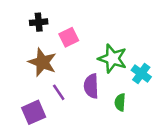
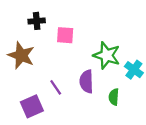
pink square: (69, 37) -> (65, 35), turned 30
brown star: (42, 62) -> (21, 55), moved

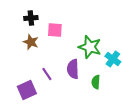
brown star: (21, 55) -> (31, 42), moved, size x0.7

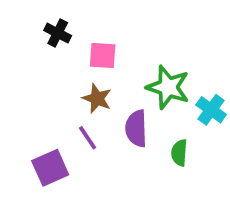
black cross: (31, 18) -> (58, 33), turned 32
brown star: (31, 42) -> (97, 98), moved

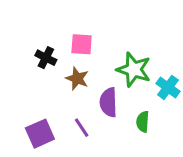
black cross: (58, 33) -> (46, 58), moved
purple line: (88, 138) -> (82, 128), moved

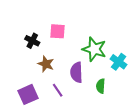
brown star: (77, 78) -> (46, 64), moved

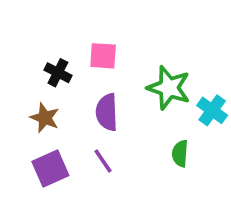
brown star: (46, 64) -> (45, 118), moved
purple semicircle: (76, 72) -> (107, 112), moved

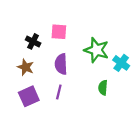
purple line: (103, 161) -> (59, 92), turned 48

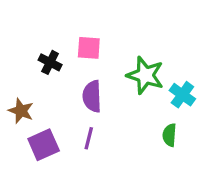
brown star: (26, 67) -> (21, 111), moved
green semicircle: (103, 88) -> (169, 135), moved

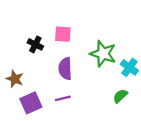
green semicircle: (169, 135) -> (120, 96), turned 42
purple line: (89, 138) -> (63, 98), turned 63

